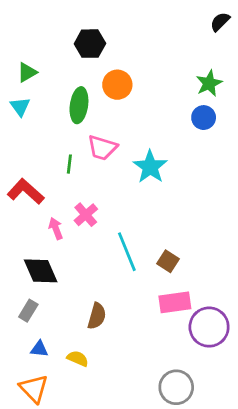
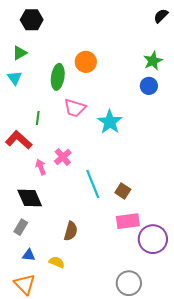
black hexagon: (90, 44) -> (32, 20), moved
green line: (69, 164) -> (38, 118), moved

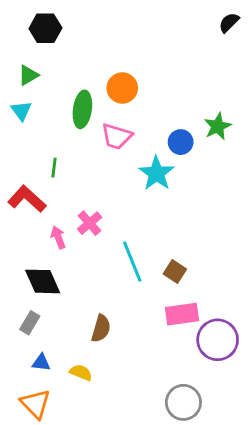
green star: (153, 61) -> (218, 126), moved
blue circle: (149, 86) -> (181, 142), moved
pink trapezoid: (75, 108) -> (117, 136), moved

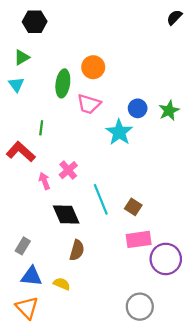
green star: (218, 126) -> (169, 111), moved
black diamond: (43, 281) -> (66, 215), moved
blue triangle: (41, 363) -> (31, 276), size x1.5

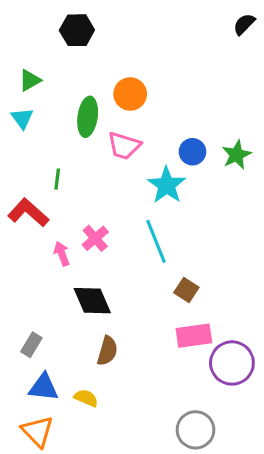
black hexagon: (35, 22) -> (77, 30), moved
cyan line: (101, 199) -> (156, 241), moved

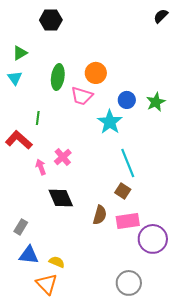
orange circle: (130, 94) -> (96, 73), moved
cyan line: (156, 241) -> (128, 163), moved
brown semicircle: (107, 351) -> (100, 215), moved
orange triangle: (37, 431) -> (47, 284), moved

